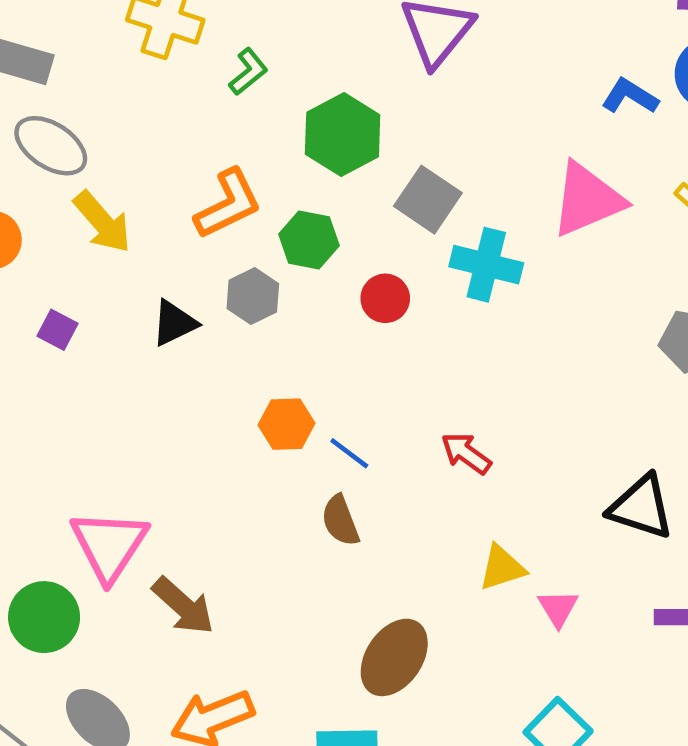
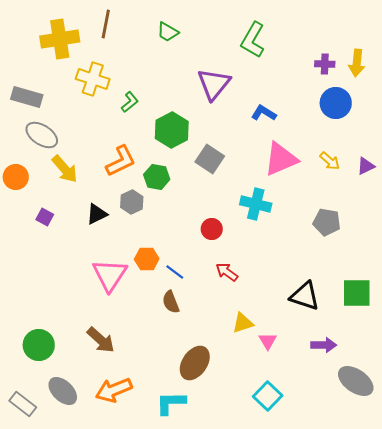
blue L-shape: (630, 96) -> (264, 113), moved
cyan cross: (486, 265) -> (256, 204), moved
red circle: (385, 298) -> (212, 229), moved
pink triangle: (109, 545) -> (110, 275), moved

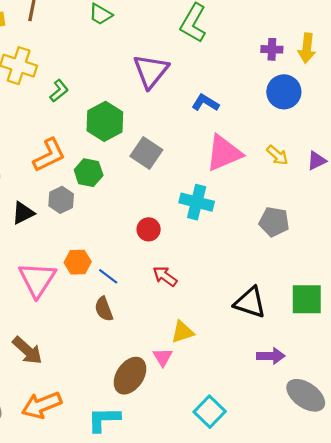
pink triangle: (268, 341) -> (163, 357), moved

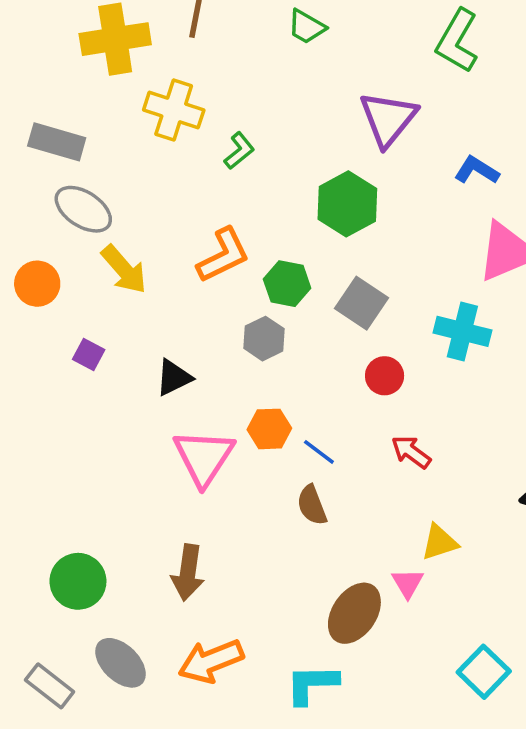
green hexagon: (105, 121) -> (347, 204), moved
gray square: (146, 153) -> (361, 303), moved
gray hexagon: (61, 200) -> (264, 339), moved
black triangle: (23, 213) -> (174, 378), moved
brown arrow: (27, 351) -> (188, 572), turned 56

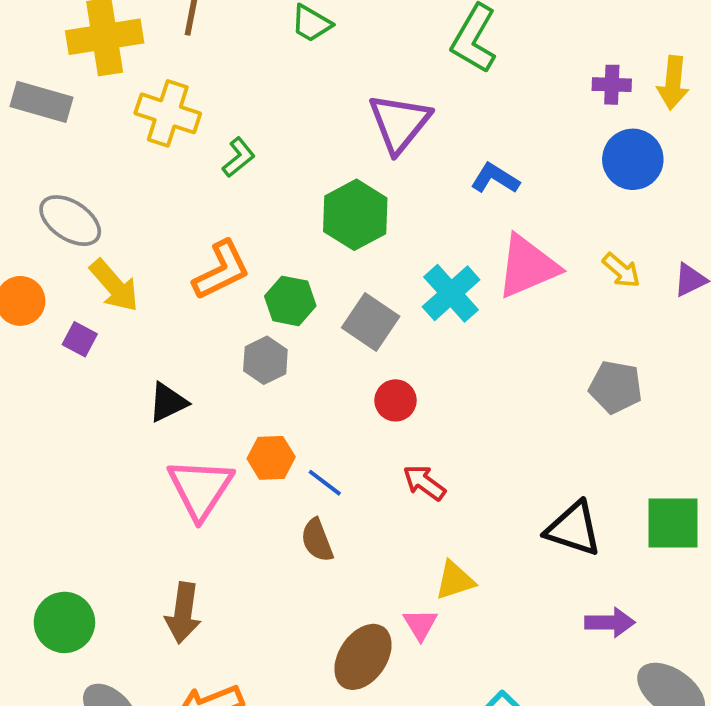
gray rectangle: (57, 142) -> (41, 102), moved
cyan cross: (462, 331) -> (451, 293), moved, turned 34
purple square: (89, 355) -> (80, 339), moved

